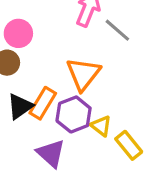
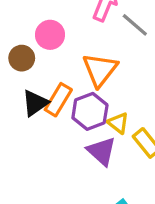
pink circle: (18, 33) -> (50, 35), moved
purple triangle: (51, 153) -> (102, 151), moved

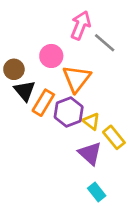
pink circle: (50, 35) -> (51, 56), moved
black triangle: (35, 103) -> (25, 91), moved, turned -35
purple triangle: (102, 151) -> (90, 153), moved

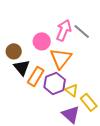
pink arrow: (81, 25) -> (64, 30), moved

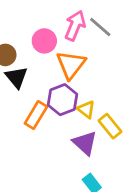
orange rectangle: (36, 76) -> (36, 115), moved

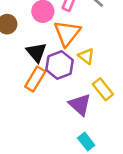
black triangle: (16, 77) -> (36, 52), moved
yellow triangle: (86, 109) -> (86, 56), moved

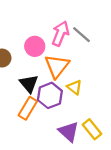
yellow rectangle: (103, 89) -> (92, 129), moved

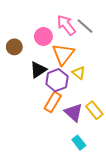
pink arrow: (60, 33) -> (66, 25), turned -60
black triangle: (29, 84) -> (38, 70), turned 36
orange rectangle: (28, 108) -> (53, 102), moved

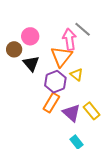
pink arrow: (66, 25) -> (69, 39), moved, turned 30
pink circle: (43, 36) -> (30, 36), moved
black triangle: (38, 70) -> (31, 63), moved, turned -36

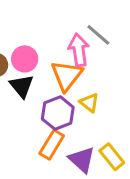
pink circle: (30, 36) -> (25, 59), moved

